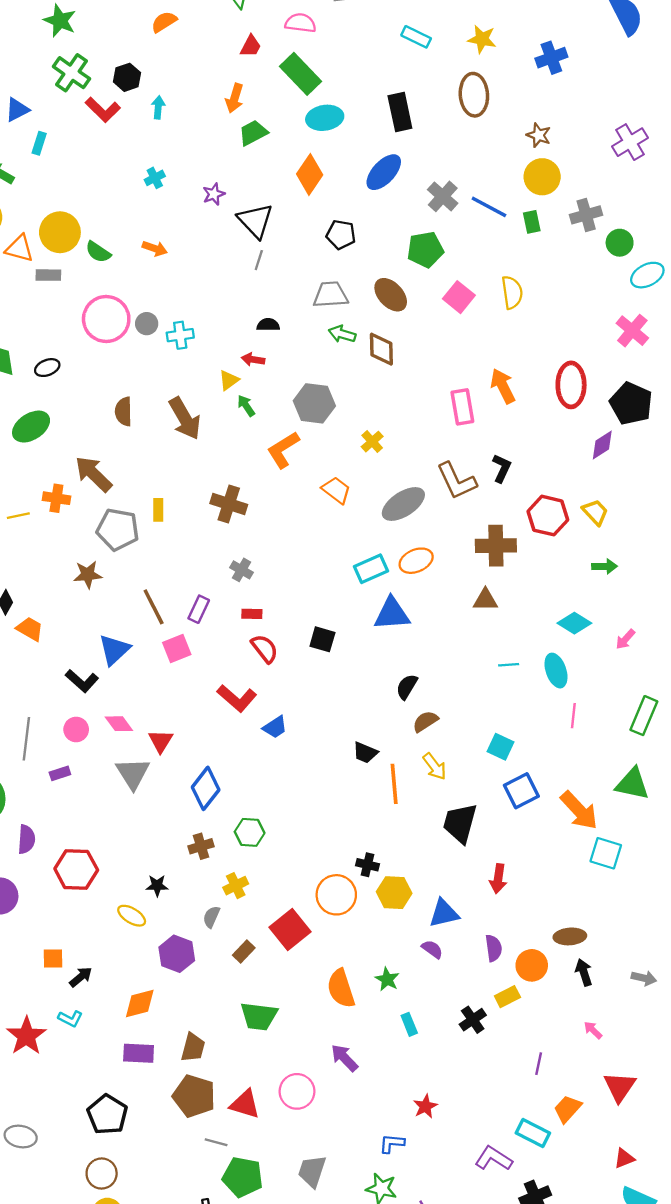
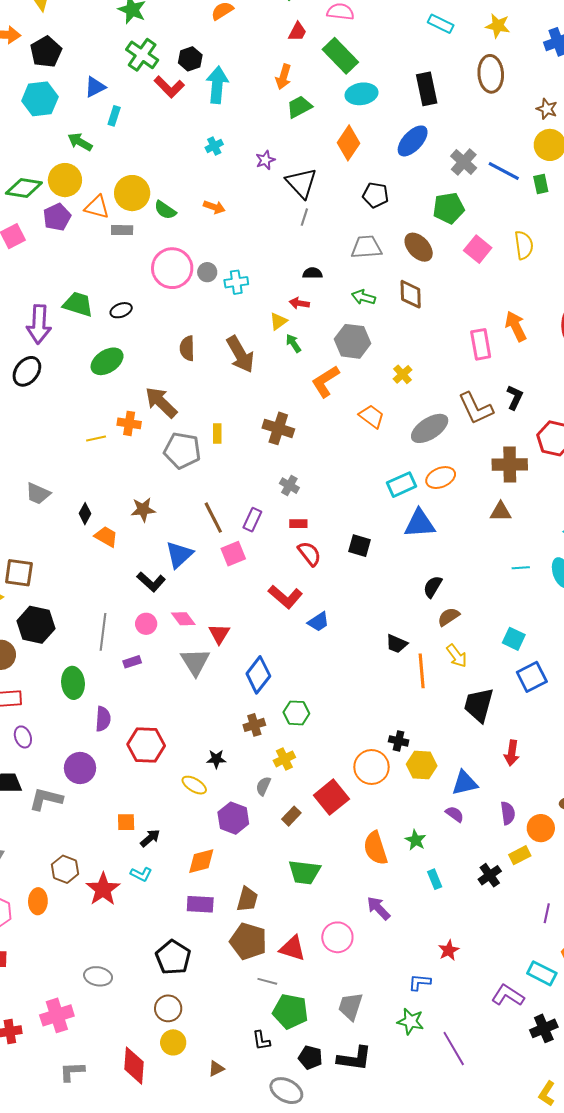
cyan arrow: (158, 107) -> (217, 85), size x1.8
green arrow: (342, 334) -> (363, 297), moved
brown star: (88, 575) -> (143, 510), moved

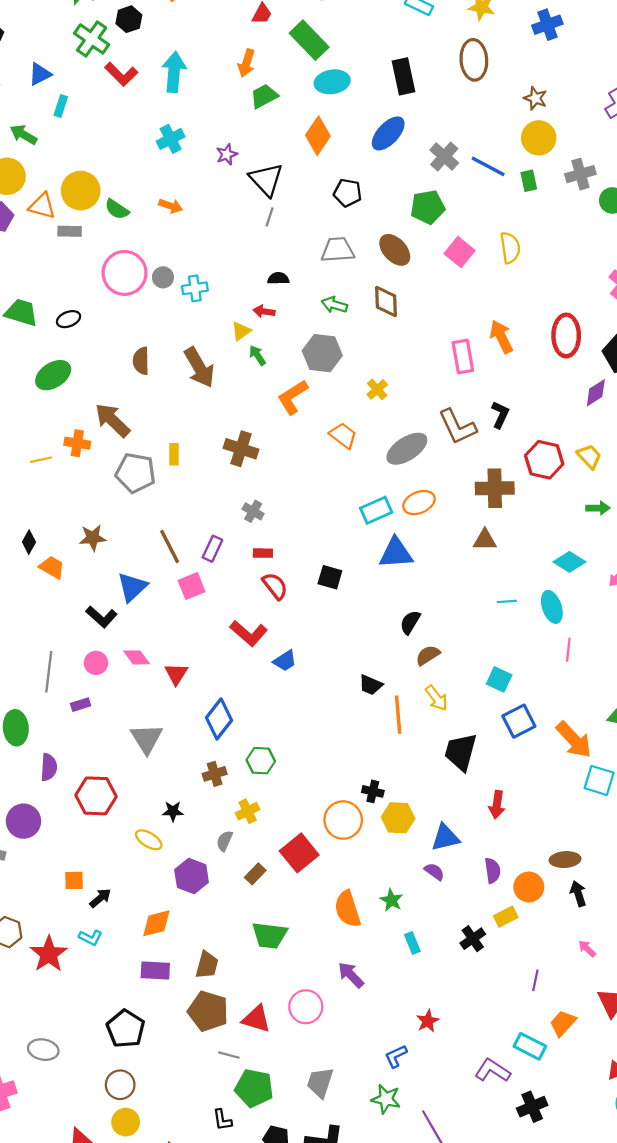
black hexagon: (190, 59) -> (129, 19), moved
cyan cross: (214, 146) -> (171, 139), size x1.4
gray triangle: (195, 662) -> (147, 739), moved
blue L-shape: (420, 982) -> (396, 1056), turned -30

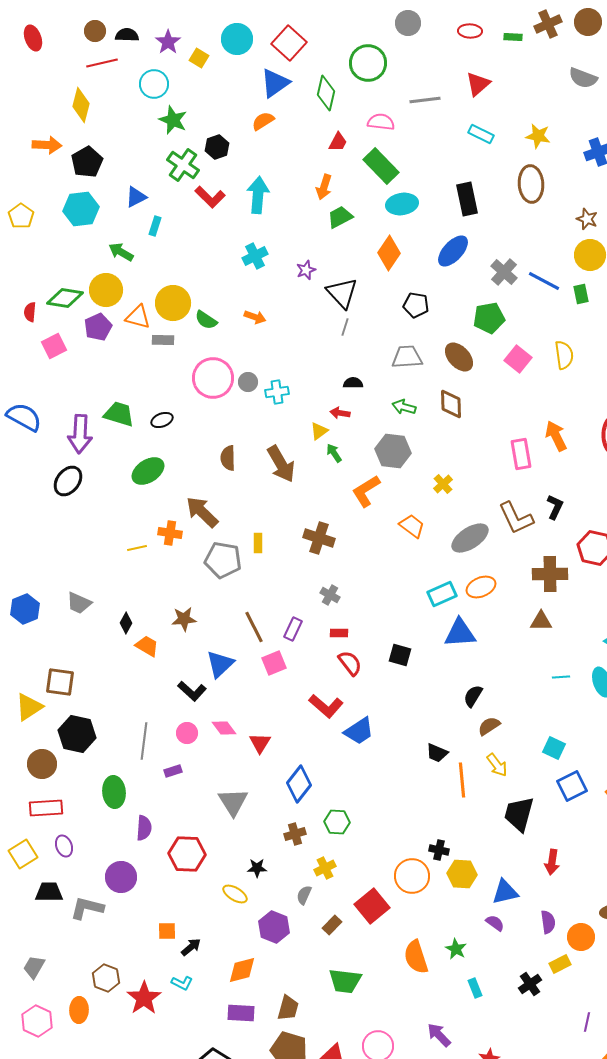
blue trapezoid: (285, 661) -> (359, 731), size x1.4
purple arrow: (351, 975) -> (439, 1035), moved

